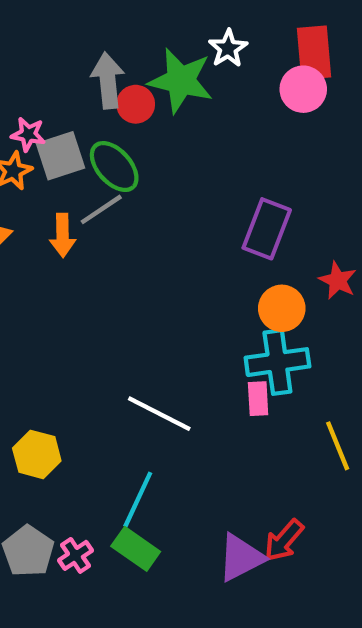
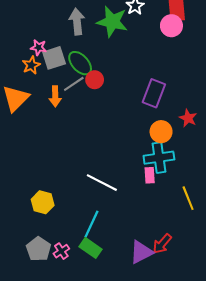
red circle: (136, 104) -> (95, 80), moved

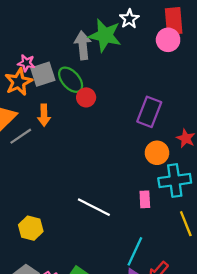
gray arrow: (77, 22) -> (83, 45), moved
orange star: (31, 65) -> (19, 82), size x1.4
gray line: (74, 84) -> (21, 136), moved
cyan cross: (159, 158) -> (175, 180), moved
cyan line: (91, 224) -> (135, 251), moved

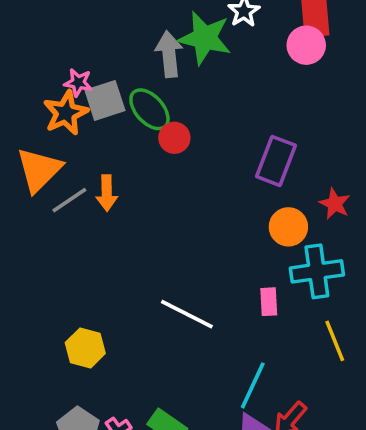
orange arrow: (44, 115) -> (107, 193), moved

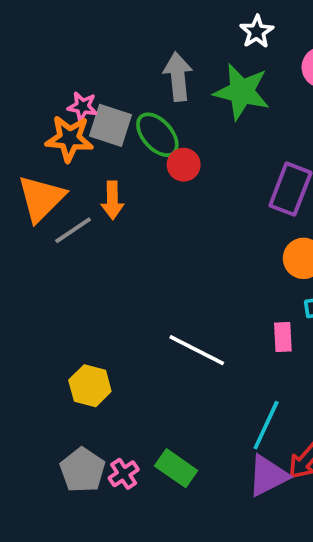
green star: (205, 38) -> (242, 92), moved
gray square: (105, 100) -> (111, 125), turned 36
orange star: (66, 113) -> (69, 138), turned 30
orange arrow: (107, 193) -> (112, 200), moved

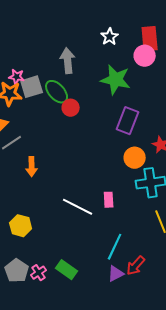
green star: (242, 92) -> (116, 80), moved
gray square: (111, 125) -> (32, 87), turned -35
orange arrow: (112, 200) -> (32, 167), moved
pink rectangle: (283, 337) -> (109, 200), moved
purple triangle: (268, 476) -> (116, 274), size x0.7

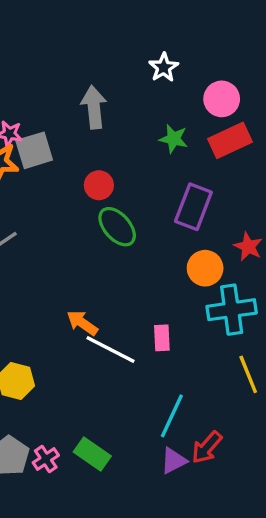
red rectangle: (150, 39) -> (230, 140), moved, turned 70
green star: (116, 80) -> (174, 139), size x0.6
green ellipse: (57, 92) -> (117, 227), moved
orange arrow: (32, 167) -> (82, 323), moved, turned 126

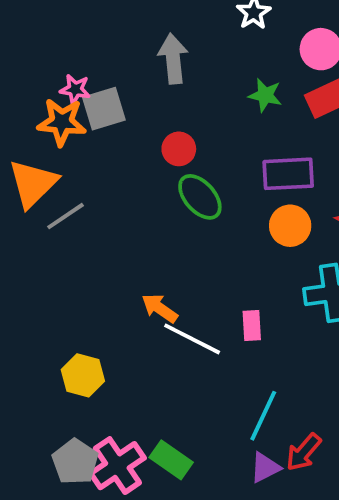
purple rectangle: (193, 207) -> (288, 174), turned 66
orange circle: (205, 268) -> (290, 226), moved
pink cross: (46, 459) -> (117, 466), size x1.8

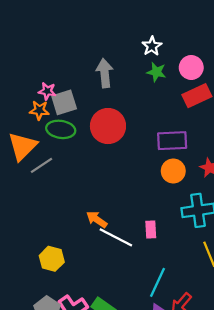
green star: (265, 95) -> (156, 72), moved
orange star: (62, 122) -> (39, 110), size x0.7
red circle: (179, 149) -> (108, 126), size x1.8
green ellipse: (200, 197) -> (61, 129), moved, turned -40

